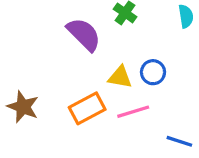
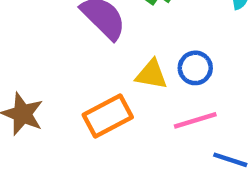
pink line: (133, 112) -> (195, 120), moved

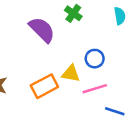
yellow triangle: (151, 74) -> (71, 74), moved

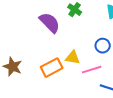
blue circle: (95, 59) -> (103, 46), moved

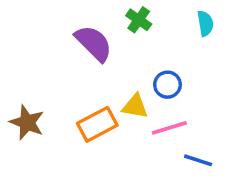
blue circle: (103, 46) -> (167, 85), moved

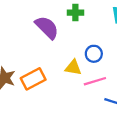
green cross: (139, 20) -> (75, 13), turned -35
orange rectangle: (97, 124) -> (33, 79), moved

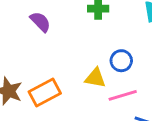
purple semicircle: (47, 27) -> (40, 22), moved, size x0.7

